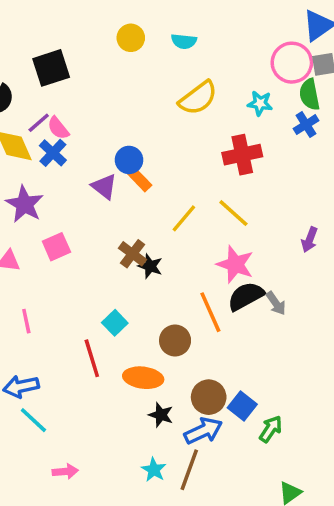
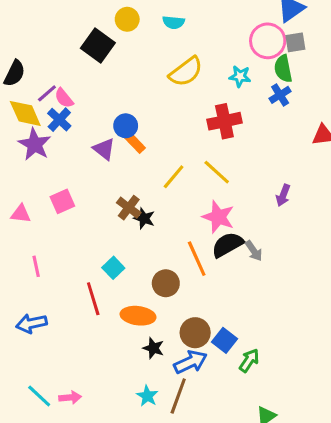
black square: (51, 68) -> (98, 46), moved, turned -36
purple star: (25, 204) -> (35, 144), moved
cyan line: (33, 420) -> (39, 396), moved

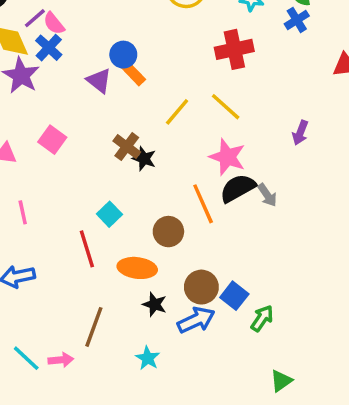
pink square: (62, 201) -> (52, 140), turned -30
brown line: (178, 396) -> (94, 327), moved

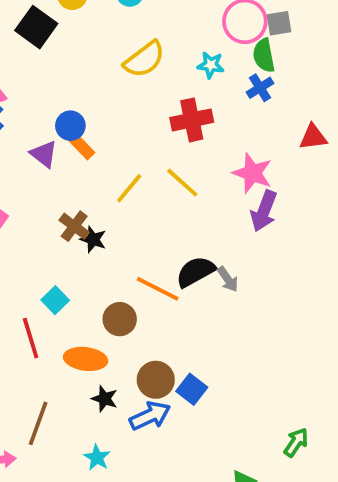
purple arrow: (300, 133) -> (264, 211), size x1.5
pink star: (227, 157) -> (252, 173), moved
orange line: (203, 204) -> (158, 289), turned -39
green arrow: (262, 318) -> (296, 442), moved

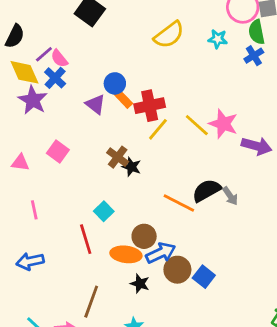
red cross: (192, 120) -> (150, 106), moved
pink star: (252, 173) -> (223, 124), moved
purple arrow: (264, 211) -> (257, 146), turned -96
brown circle: (120, 319) -> (144, 236), moved
blue arrow: (150, 416) -> (161, 253), moved

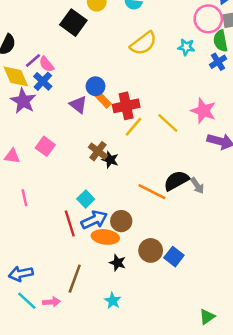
pink star: (223, 124) -> (203, 111), moved
blue arrow: (161, 253) -> (94, 220), moved
blue arrow: (30, 261) -> (21, 274), moved

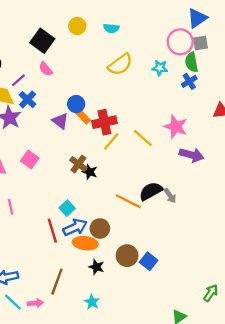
black square: (73, 23) -> (42, 41), moved
pink semicircle: (46, 64) -> (46, 69), moved

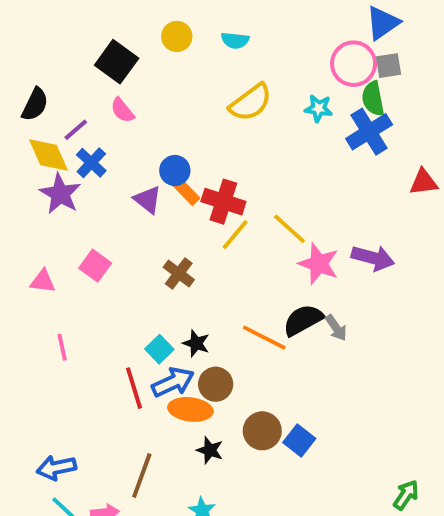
blue cross: (189, 81) -> (369, 132), size x1.6
red cross: (104, 122) -> (223, 202), turned 30
pink star: (176, 127) -> (319, 264), moved
black star: (90, 172) -> (196, 343), moved

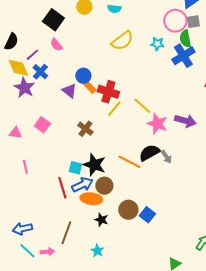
black star: (196, 343) -> (94, 165), size x1.6
cyan square: (159, 349) -> (75, 168), turned -32

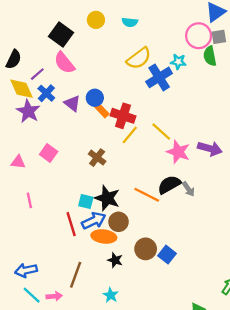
pink semicircle: (56, 45) -> (64, 63), size x1.5
blue cross: (183, 56) -> (159, 77), moved
purple triangle: (69, 91) -> (72, 103), moved

